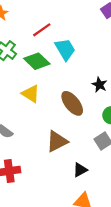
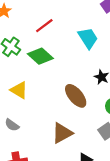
cyan trapezoid: (65, 49) -> (88, 38), moved
yellow triangle: (31, 94) -> (19, 90), moved

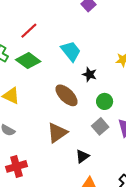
cyan trapezoid: (88, 38) -> (71, 51), moved

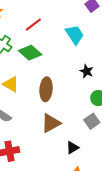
cyan trapezoid: (71, 51) -> (75, 35), moved
brown ellipse: (67, 95) -> (46, 89), moved, turned 45

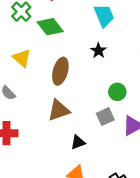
black star: (87, 71) -> (98, 51), moved

